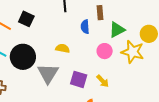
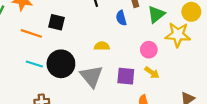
pink circle: (105, 51) -> (149, 50), moved

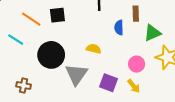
black square: (56, 22) -> (57, 15), turned -35
cyan line: (34, 64) -> (16, 40), moved

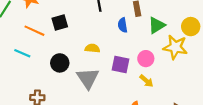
yellow semicircle: (94, 49) -> (92, 48), moved
black circle: (51, 55) -> (60, 63), size x0.7
purple square: (108, 83) -> (120, 65), moved

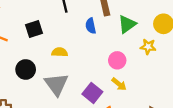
black square: (60, 23) -> (34, 29), moved
yellow star: (175, 47) -> (148, 47), size x0.6
purple square: (120, 65) -> (92, 93), moved, turned 30

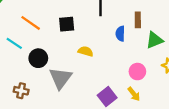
black circle: (26, 69) -> (38, 58), moved
gray triangle: (56, 84) -> (60, 78), moved

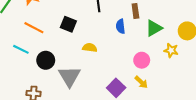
black square: (67, 24) -> (68, 24), turned 35

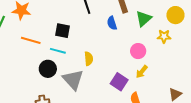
yellow semicircle: (90, 48) -> (89, 59), moved, turned 88
cyan line: (21, 49) -> (58, 51), moved
yellow arrow: (141, 82) -> (142, 72), turned 96

